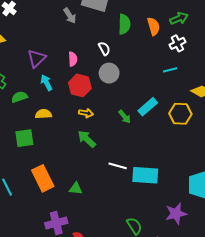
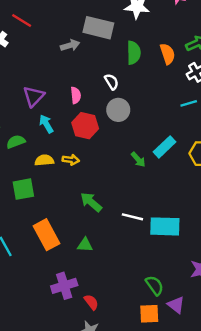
gray arrow: (70, 16) -> (70, 45), turned -70
yellow arrow: (86, 113) -> (71, 160), moved
green arrow: (87, 139) -> (91, 202), moved

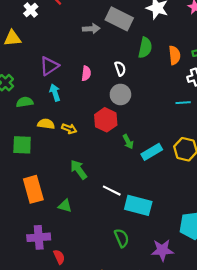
red hexagon: (85, 126) -> (106, 120), moved
cyan rectangle: (165, 147) -> (152, 152), moved
green semicircle: (155, 285) -> (122, 238), moved

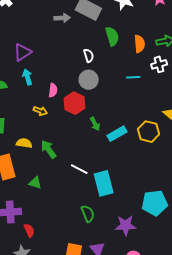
green semicircle: (145, 48) -> (112, 36), turned -30
pink semicircle: (86, 73) -> (53, 90), moved
cyan line: (183, 103) -> (133, 77), moved
yellow semicircle: (46, 124) -> (24, 143), moved
cyan rectangle: (138, 205) -> (104, 183), turned 60

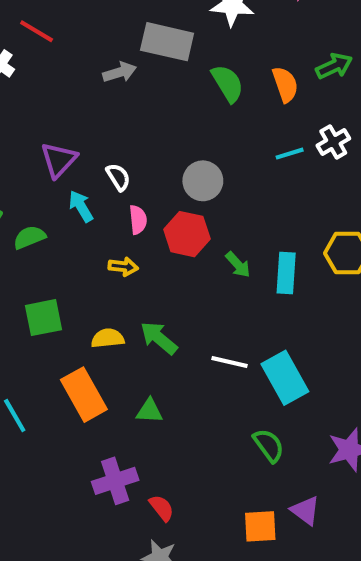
white semicircle: (89, 55) -> (118, 177), moved
white cross: (159, 64) -> (333, 142), moved
cyan rectangle: (117, 134) -> (286, 273), turned -42

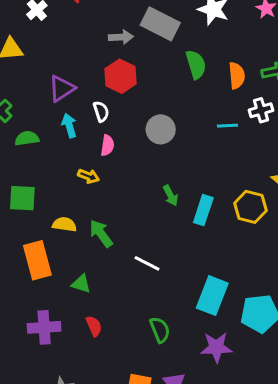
white cross: (333, 142) -> (261, 110), moved
red hexagon: (187, 234) -> (121, 76), moved
cyan rectangle: (285, 378) -> (212, 296), moved, turned 36
red semicircle: (162, 508) -> (94, 326), moved

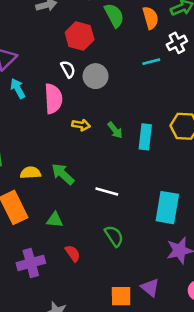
red hexagon: (121, 76) -> (80, 36), moved
white semicircle: (101, 111) -> (68, 69), moved
pink semicircle: (107, 145) -> (53, 99), size x1.6
yellow arrow: (89, 176) -> (81, 125), moved
green semicircle: (160, 330) -> (114, 236), moved

